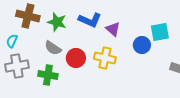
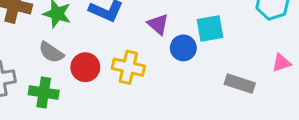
purple triangle: (113, 29) -> (158, 24), moved

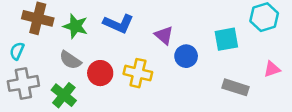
cyan square: (210, 29) -> (226, 39), moved
green cross: (44, 92) -> (64, 95), turned 30

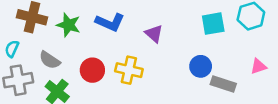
cyan square: (226, 39) -> (213, 24), moved
blue circle: (186, 56) -> (201, 66), moved
gray semicircle: (70, 60) -> (50, 60), moved

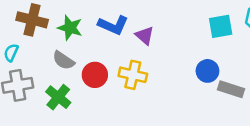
purple triangle: (154, 34) -> (145, 36), moved
gray semicircle: (50, 60) -> (63, 60), moved

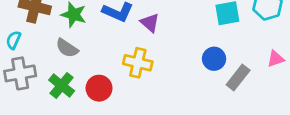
red circle: (95, 75) -> (99, 88), moved
gray rectangle: (231, 89) -> (238, 77), turned -70

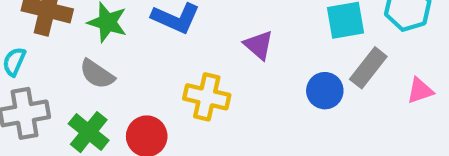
purple triangle: (150, 23) -> (259, 45), moved
gray rectangle: (238, 77) -> (368, 68), moved

